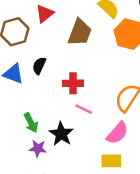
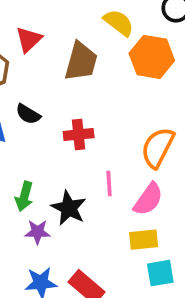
black semicircle: (39, 66) -> (28, 114), turned -78
pink line: (84, 109) -> (109, 184), moved, turned 66
green arrow: (31, 123) -> (24, 196), turned 48

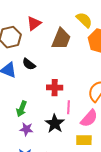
red cross: (79, 135) -> (55, 88), moved
black star: (69, 208) -> (55, 124), moved

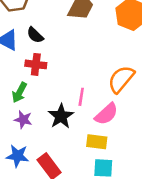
red cross: (55, 88) -> (36, 64), moved

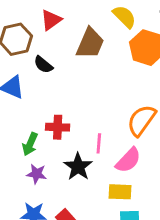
black semicircle: (35, 35) -> (43, 65), moved
red cross: (36, 64) -> (58, 127), moved

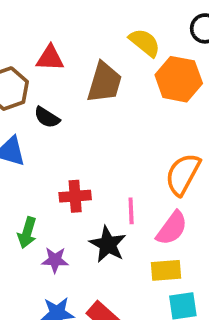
red triangle: (51, 20) -> (50, 58), turned 45
green arrow: (30, 144) -> (27, 233), moved

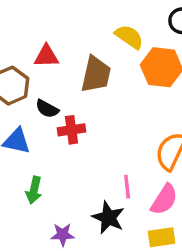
red cross: (75, 196) -> (71, 130), moved
green arrow: (27, 233) -> (34, 190), moved

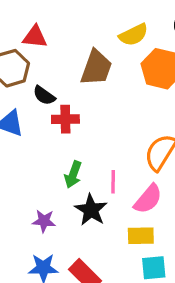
yellow semicircle: (129, 37) -> (134, 35), turned 112
red triangle: (46, 56) -> (35, 37), moved
green arrow: (34, 190) -> (73, 175), moved

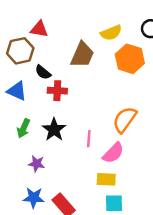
green arrow: (73, 175) -> (24, 128), moved
black star: (91, 210) -> (54, 130), moved

